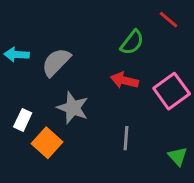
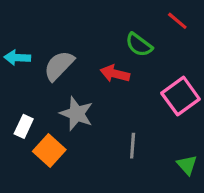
green semicircle: (132, 42) -> (139, 45), turned 88
red arrow: (124, 80) -> (115, 74), moved

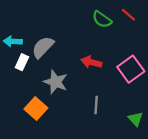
green semicircle: (139, 45) -> (102, 19), moved
red arrow: (115, 74) -> (91, 62), moved
white rectangle: (24, 126) -> (22, 62), moved

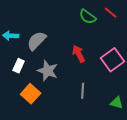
white rectangle: (22, 62) -> (19, 66), moved
red arrow: (91, 62) -> (79, 54), turned 48
green triangle: (135, 119) -> (117, 103), turned -32

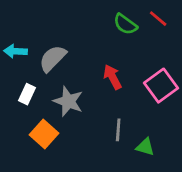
green triangle: (117, 103) -> (145, 147), moved

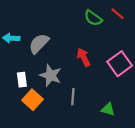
white rectangle: (27, 94) -> (22, 80), moved, turned -32
gray line: (118, 130) -> (73, 97), moved

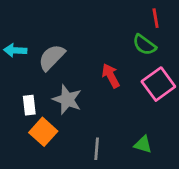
red line: (118, 14) -> (156, 18), turned 40
green semicircle: (93, 18) -> (144, 45), moved
gray line: (73, 97) -> (97, 149), moved

